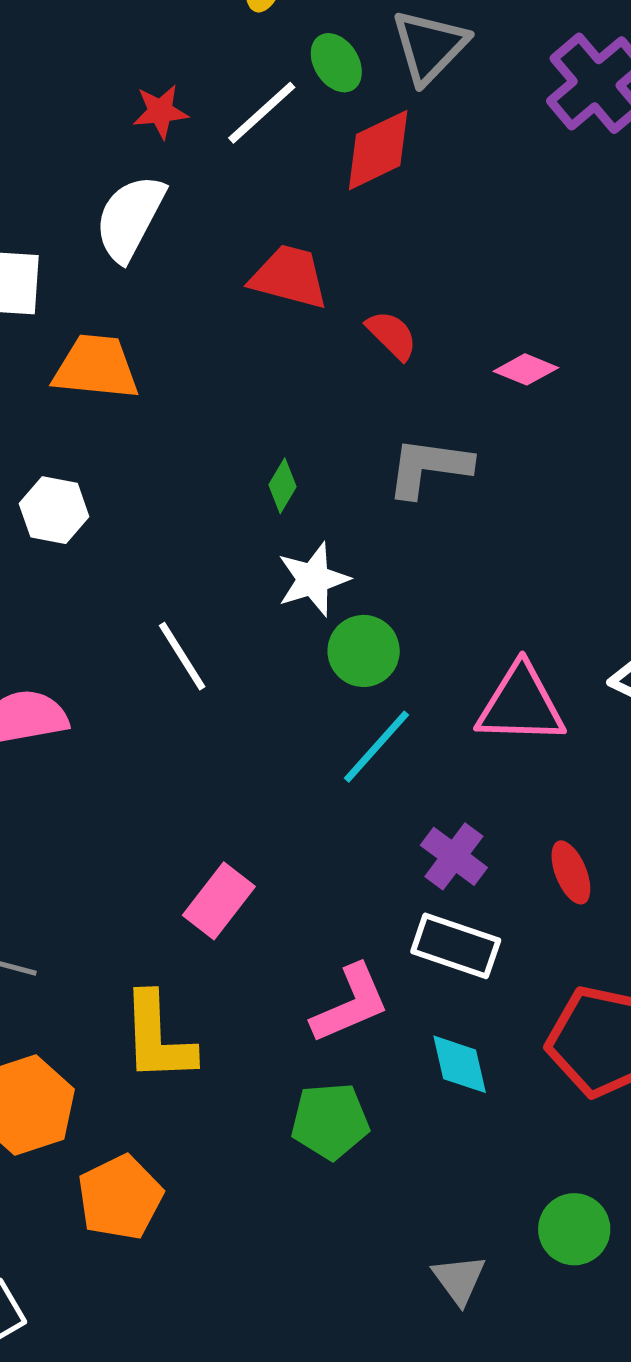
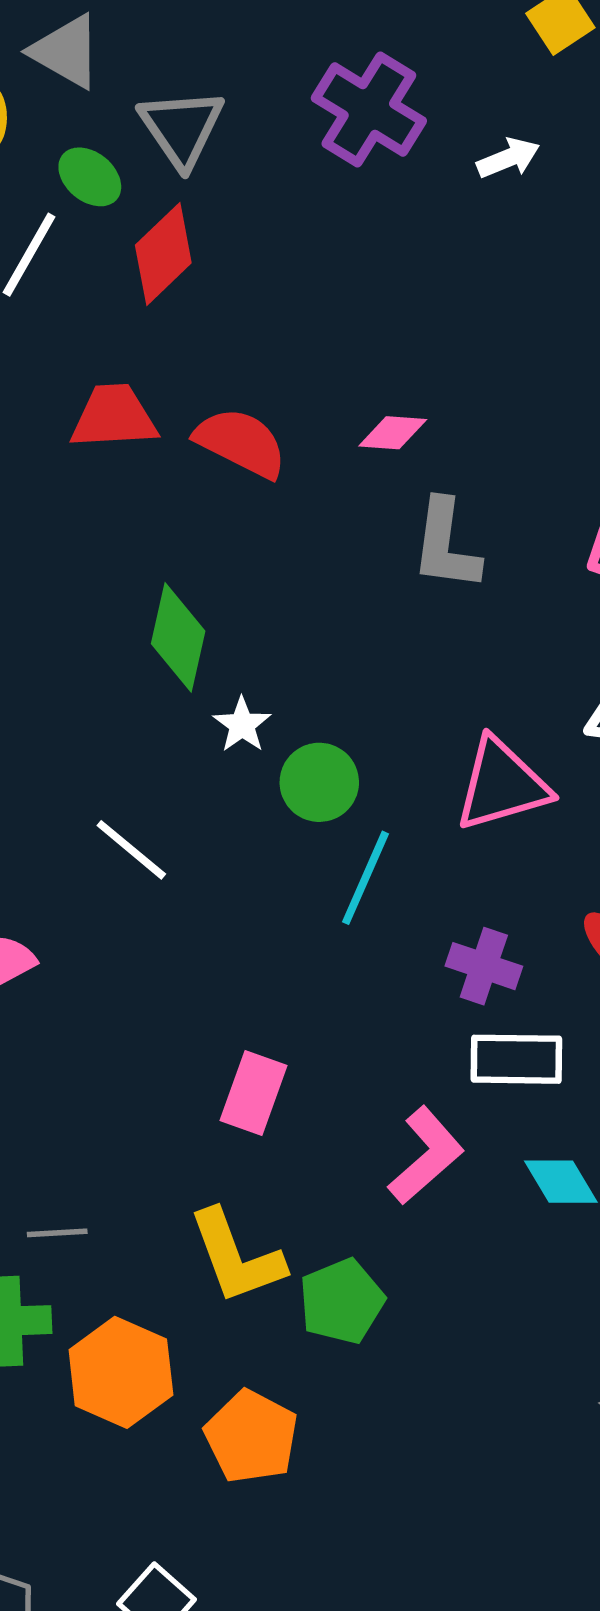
red semicircle: (392, 335) -> (241, 443), size x1.5
gray L-shape: (429, 467) -> (446, 545), moved, turned -72
green diamond: (283, 486) -> (178, 637), size x1.8
white star: (313, 579) -> (242, 725), size x0.7
green pentagon: (330, 1121) -> (342, 1301), moved

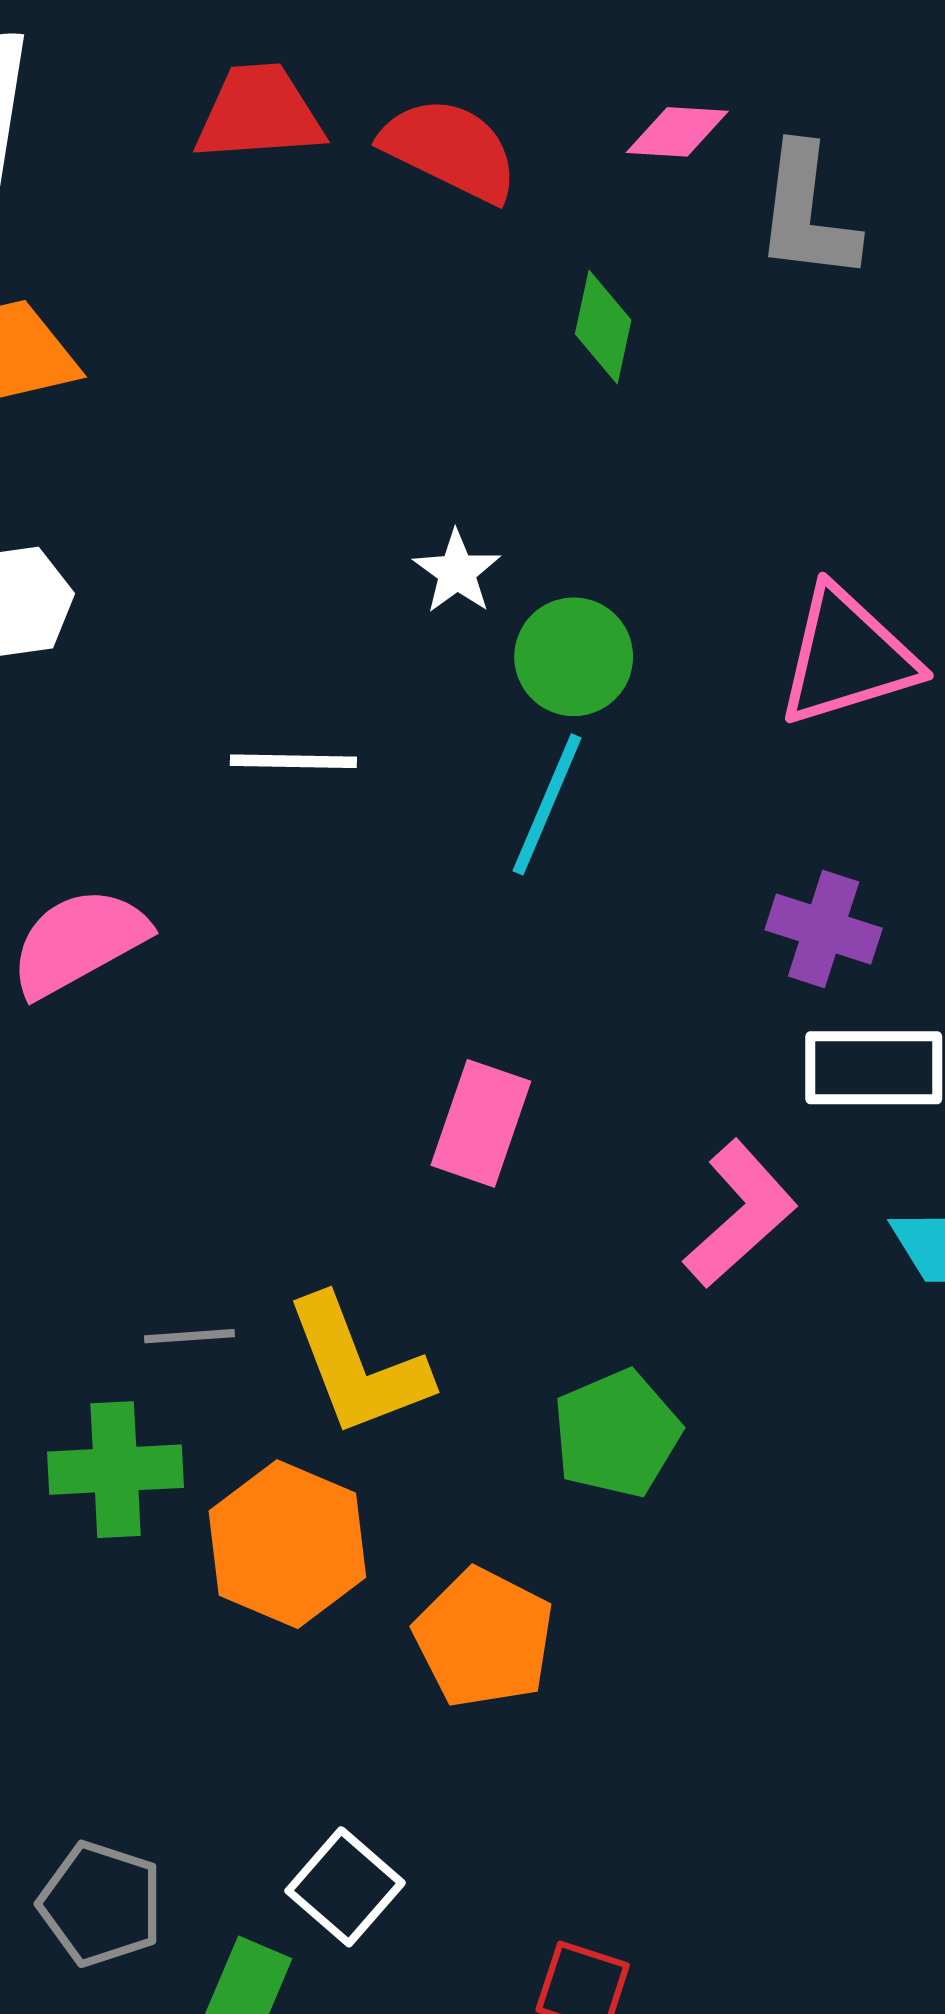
gray L-shape: (446, 545) -> (807, 213), moved
green diamond: (178, 637) -> (603, 327), moved, size x0.7
white line: (131, 850) -> (293, 761), turned -38
cyan line: (365, 878) -> (547, 804), moved
yellow L-shape: (236, 1257) -> (358, 1366), moved

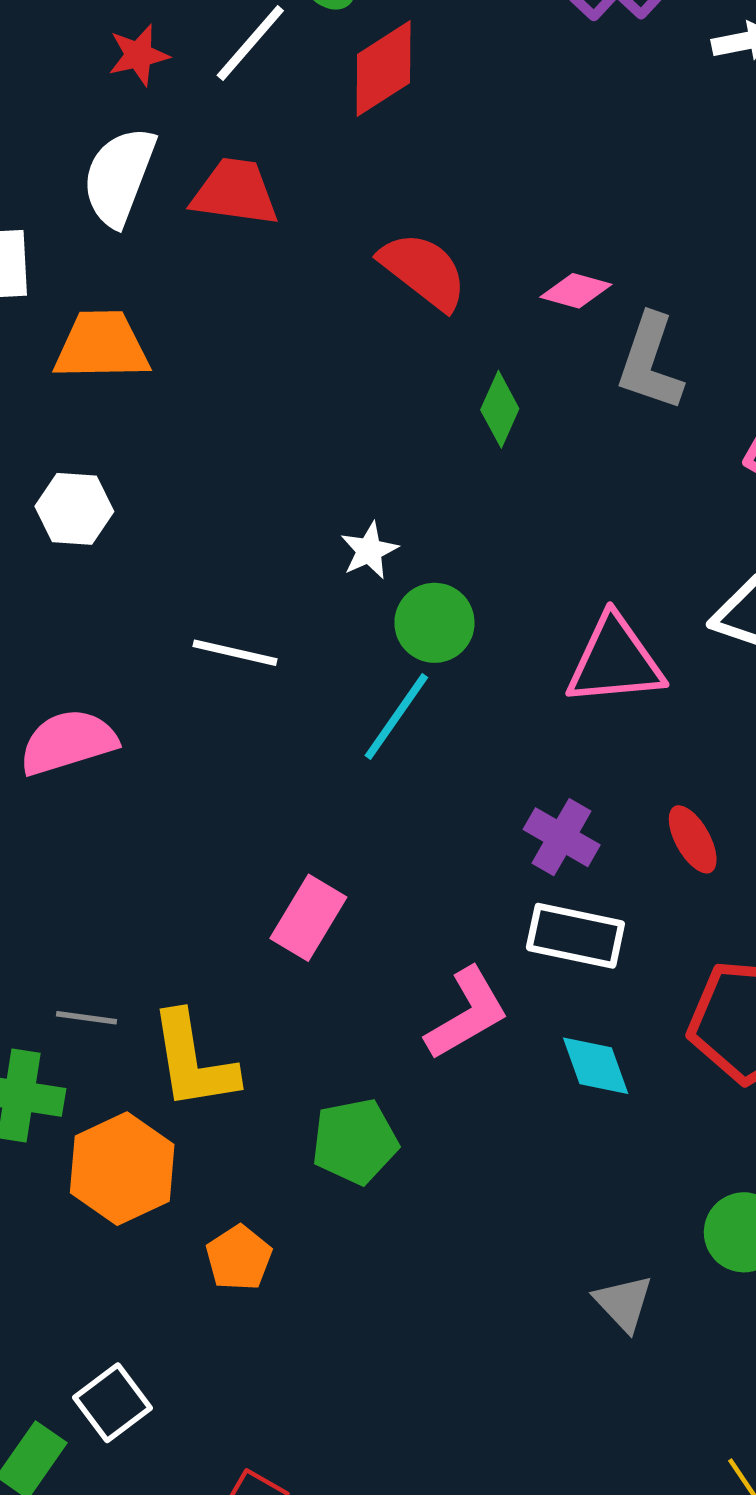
red trapezoid: (259, 113) -> (235, 192), moved
orange pentagon: (484, 1638) -> (239, 1258), size x0.7

